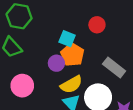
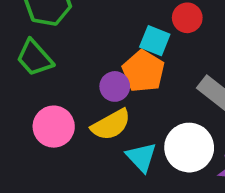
cyan square: (67, 39) -> (155, 41), moved
yellow semicircle: (71, 85) -> (111, 125), moved

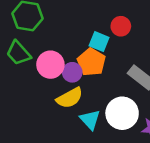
pink circle: (54, 127) -> (50, 65), moved

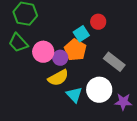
cyan square: (99, 42) -> (81, 34), turned 35

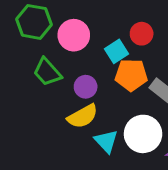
green trapezoid: (18, 43) -> (47, 72), moved
orange pentagon: (75, 50) -> (131, 75), moved, turned -30
pink circle: (43, 52) -> (74, 35), moved

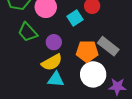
orange pentagon: (131, 75) -> (87, 51), moved
cyan triangle: (106, 141) -> (56, 79), moved, turned -42

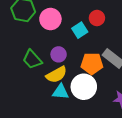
green trapezoid: (28, 32) -> (32, 59), moved
white circle: (93, 74) -> (84, 87), moved

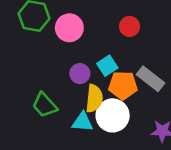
cyan square: (80, 30) -> (107, 66), moved
green trapezoid: (32, 59) -> (44, 105), moved
yellow semicircle: (57, 75) -> (94, 98), moved, turned -55

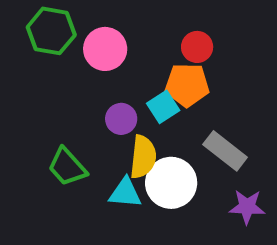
gray rectangle: (150, 79) -> (225, 151), moved
orange pentagon: (123, 85) -> (187, 85), moved

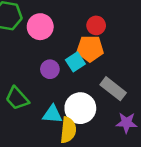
yellow semicircle: (143, 157) -> (68, 130), moved

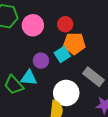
red circle: (96, 25) -> (65, 24), moved
cyan triangle: (52, 114) -> (29, 78), moved

